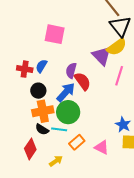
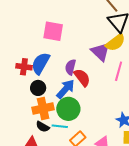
blue semicircle: (41, 66) -> (41, 63), size x1.6

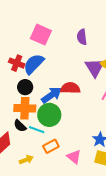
pink square: (53, 31) -> (41, 35), moved
purple semicircle: (70, 67) -> (82, 37), moved, turned -35
red semicircle: (82, 78) -> (70, 88), turned -66

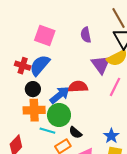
black semicircle: (20, 126) -> (75, 133), moved

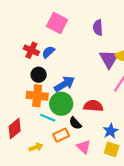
blue semicircle: (40, 65) -> (48, 52), size x0.6
red semicircle: (78, 87) -> (93, 106), moved

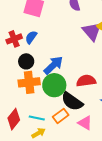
red cross: (31, 50) -> (14, 39), turned -35
cyan line: (48, 118) -> (37, 118), moved
black semicircle: (75, 123) -> (72, 101), size x1.6

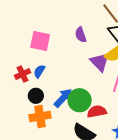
green circle: (54, 85) -> (80, 100), moved

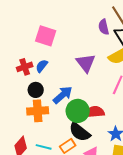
purple semicircle: (81, 35) -> (104, 27), moved
purple triangle: (100, 62) -> (86, 63), moved
green circle: (80, 100) -> (78, 111), moved

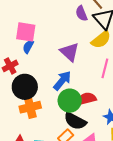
blue semicircle: (42, 66) -> (28, 47), moved
black circle: (36, 90) -> (25, 87), size x1.6
blue arrow: (63, 95) -> (62, 81), moved

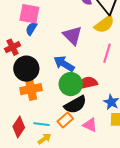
blue arrow: (62, 81) -> (64, 64), turned -100
black semicircle: (75, 121) -> (75, 105), turned -60

